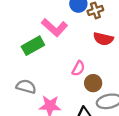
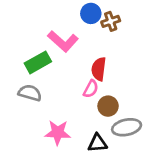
red semicircle: (103, 39) -> (99, 69), moved, turned 84
gray semicircle: (26, 87) -> (30, 93), moved

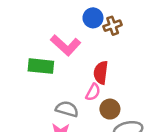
green rectangle: (38, 62) -> (41, 66), turned 35
gray semicircle: (30, 93) -> (67, 109), moved

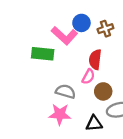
blue circle: (93, 18) -> (81, 23), moved
brown cross: (113, 26) -> (105, 29), moved

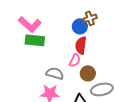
blue circle: (81, 23) -> (80, 26), moved
pink L-shape: (64, 35) -> (30, 24), moved

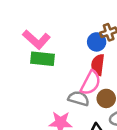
pink semicircle: (75, 60) -> (91, 83), size x1.5
gray semicircle: (55, 73) -> (79, 98), moved

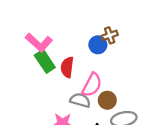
green rectangle: (42, 59) -> (45, 61), turned 50
red semicircle: (98, 65) -> (67, 67), moved

